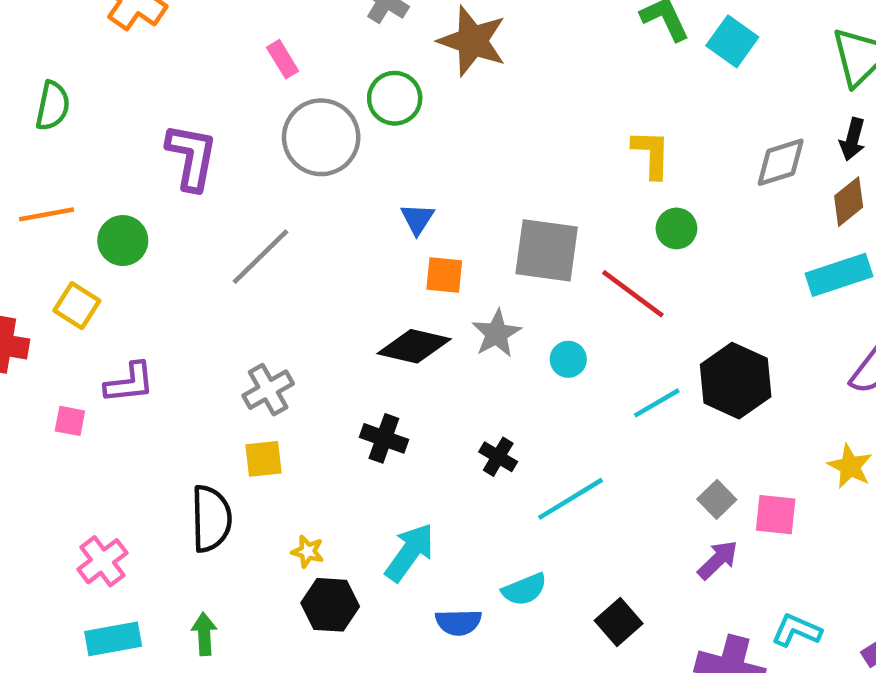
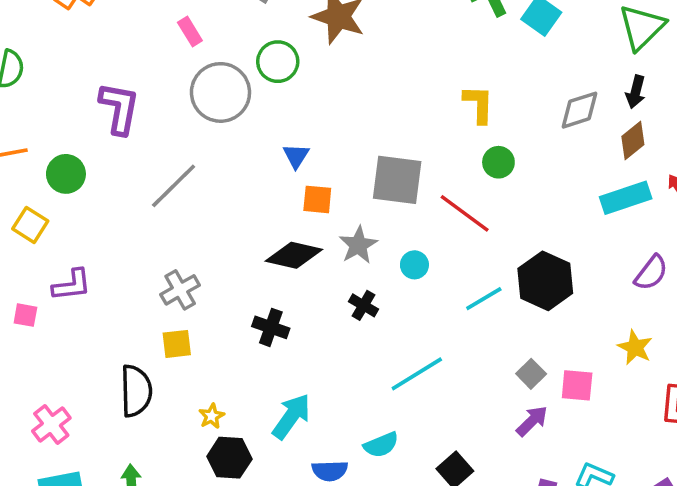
black cross: (498, 457) -> (363, 305), moved
yellow star: (308, 551) -> (212, 416), turned 30

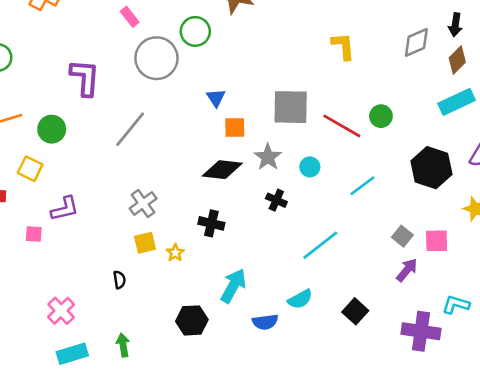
green circle: (498, 162) -> (381, 116), moved
black hexagon: (545, 281) -> (431, 168), moved
black semicircle: (136, 391) -> (119, 280), size x0.5
yellow star: (212, 416) -> (175, 253), moved

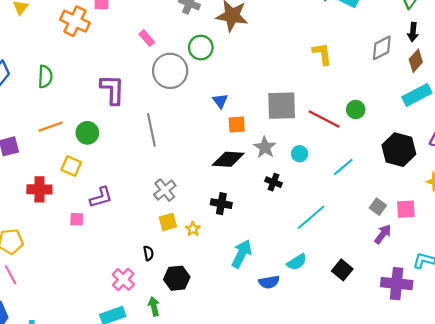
gray line: (130, 129) -> (151, 130), turned -48
pink cross: (61, 311) -> (123, 279), moved
black hexagon: (192, 320) -> (177, 278), moved

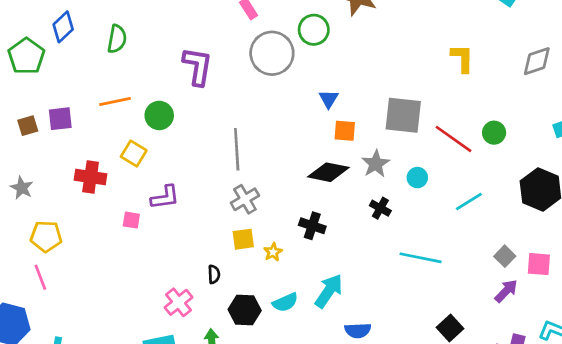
gray line: (151, 130) -> (237, 149), moved
cyan line: (311, 217) -> (421, 258), turned 44
cyan semicircle: (297, 262) -> (285, 302), moved

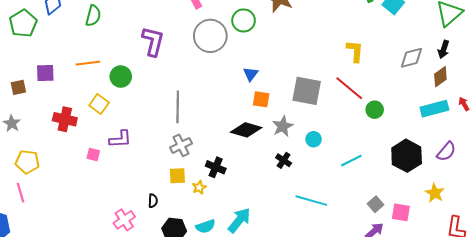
brown square: (28, 126) -> (18, 87), moved
red line: (454, 139) -> (349, 88), moved
black cross: (312, 226) -> (216, 167), moved

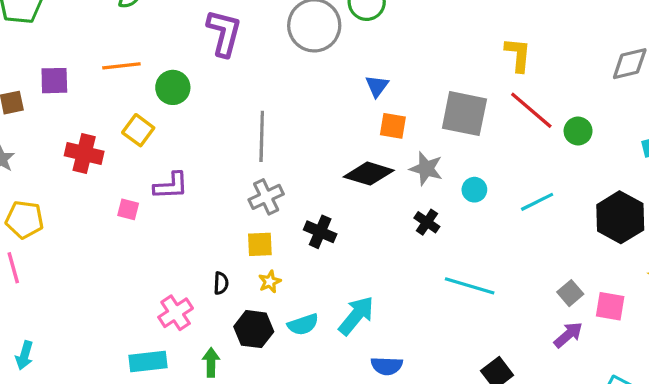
yellow L-shape: (355, 51) -> (518, 55), moved
green circle: (375, 110) -> (578, 131), moved
gray star: (283, 126) -> (426, 169), turned -30
cyan line: (351, 161) -> (537, 202), moved
yellow star: (199, 187) -> (270, 282), moved

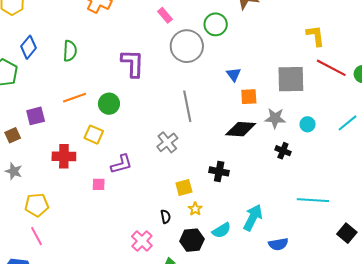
gray line: (262, 136) -> (187, 106), moved
gray cross: (266, 197) -> (167, 142), moved
cyan line: (470, 286) -> (313, 200), moved

